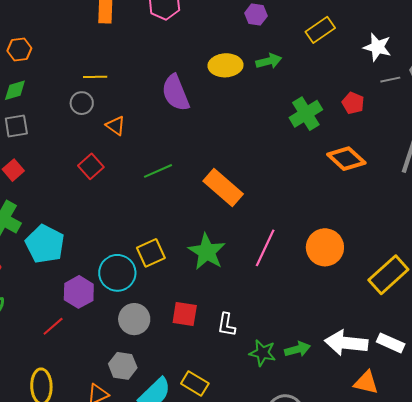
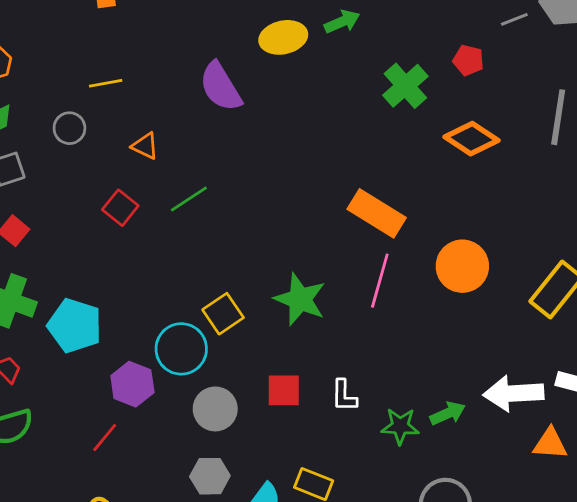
gray circle: (82, 103) -> (69, 128), moved
green line: (158, 171) -> (189, 199), moved
orange rectangle: (223, 187) -> (377, 213), moved

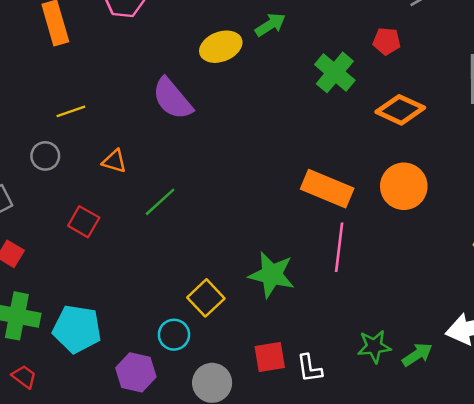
red square: (120, 208) -> (84, 222), moved
orange circle: (462, 266) -> (404, 186), moved
cyan circle: (181, 349) -> (174, 335), size x0.7
white L-shape: (344, 396) -> (310, 368), moved
green star: (400, 426) -> (374, 346), moved

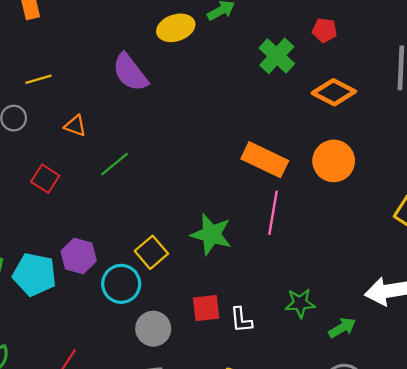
cyan circle: (174, 335) -> (121, 284), size x1.4
green arrow: (417, 355) -> (342, 328), moved
purple hexagon: (136, 372) -> (79, 256), moved

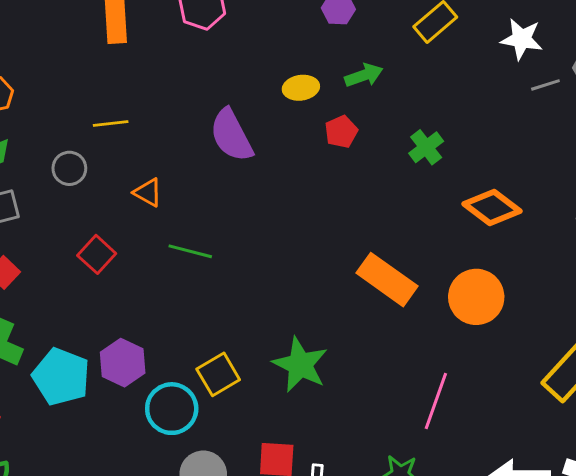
yellow ellipse: (176, 28) -> (301, 88), size x0.7
red pentagon: (325, 30) -> (341, 132), moved, turned 30
green cross: (277, 56) -> (426, 147), size x0.7
green line: (114, 164) -> (190, 251), turned 44
pink line: (273, 213) -> (436, 401), moved

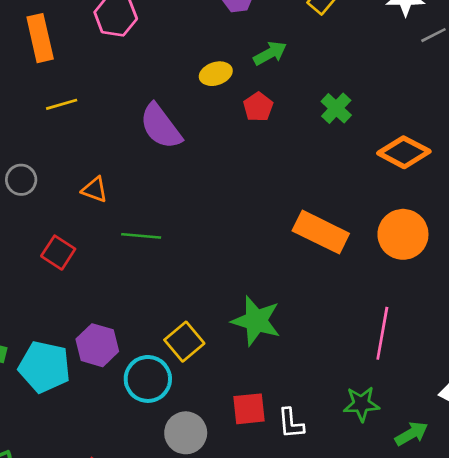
yellow line: (111, 123) -> (62, 104), moved

